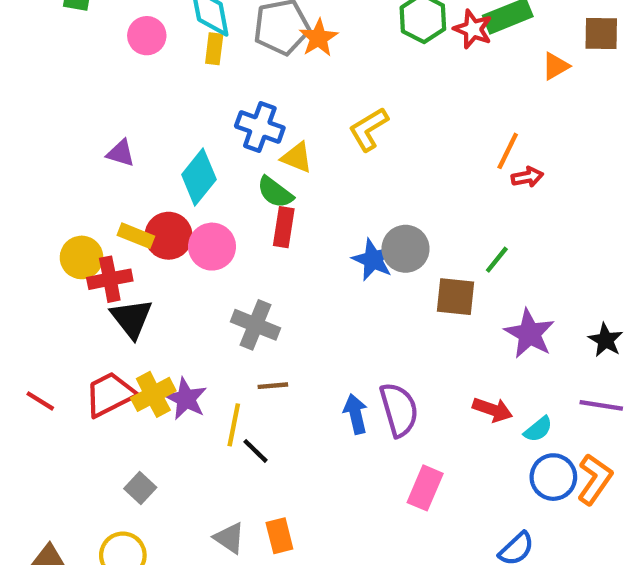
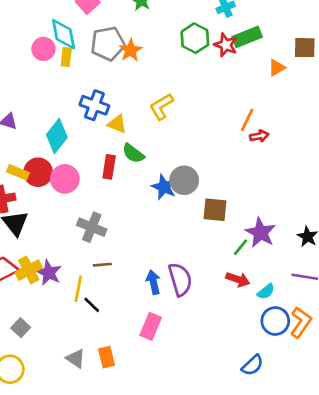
pink circle: (147, 36) -> (43, 49), moved
green semicircle: (275, 192) -> (133, 153), moved
green line: (497, 260) -> (240, 247), moved
pink rectangle: (425, 488) -> (151, 326), moved

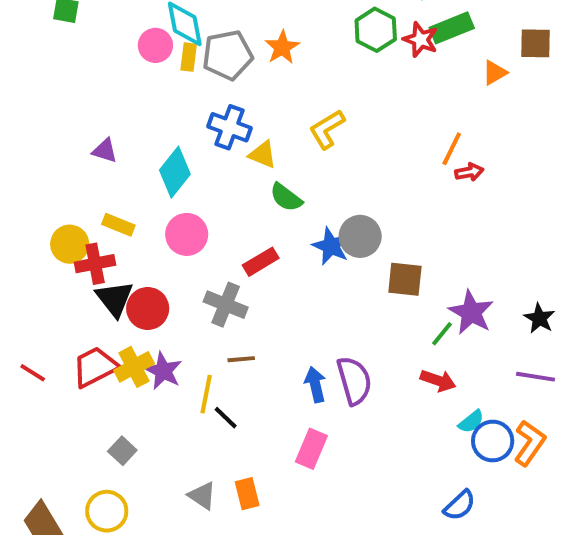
gray pentagon: (108, 44) -> (228, 55), moved
red rectangle: (109, 167) -> (261, 262), moved, turned 50
red circle: (38, 172) -> (148, 308), moved
cyan semicircle: (266, 292) -> (471, 422), moved

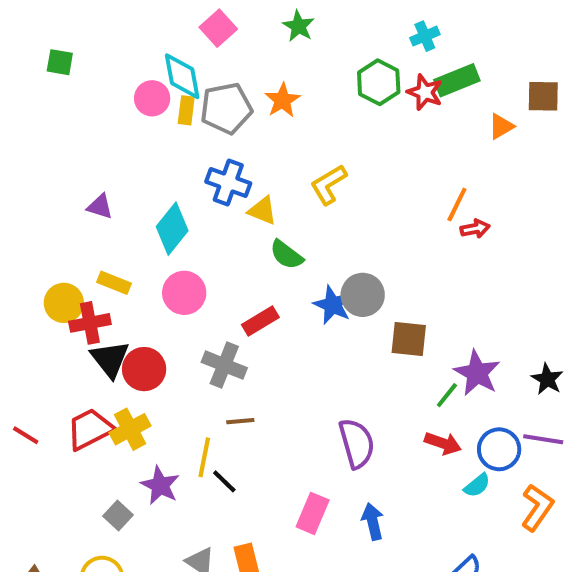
purple star: (163, 371) -> (160, 485), moved
blue arrow: (315, 384) -> (373, 521), moved
blue circle: (493, 441) -> (499, 449), moved

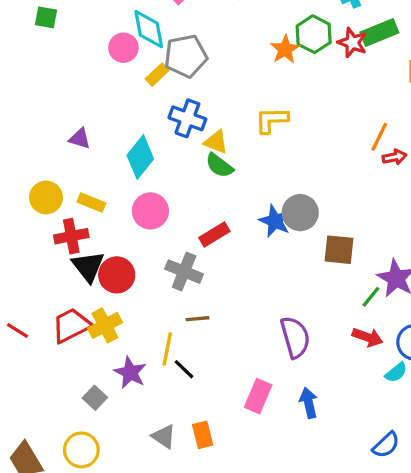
orange star: (282, 100) -> (285, 49), moved
yellow rectangle: (186, 110) -> (157, 75), moved, turned 40
yellow L-shape: (329, 185) -> (272, 120), turned 30
green semicircle: (286, 255) -> (219, 165), moved
yellow circle: (64, 303) -> (46, 197), moved

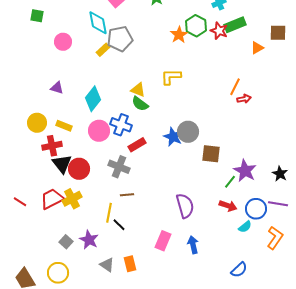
pink circle: (123, 48) -> (63, 42), moved
blue cross: (187, 118) -> (121, 125), moved
purple star: (130, 373) -> (89, 240), moved

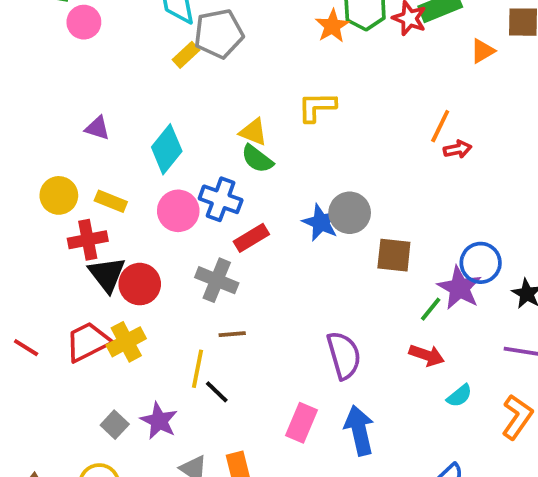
pink circle: (63, 42) -> (84, 22), moved
blue circle: (256, 209) -> (481, 263), moved
blue arrow: (193, 245) -> (359, 430), size x1.4

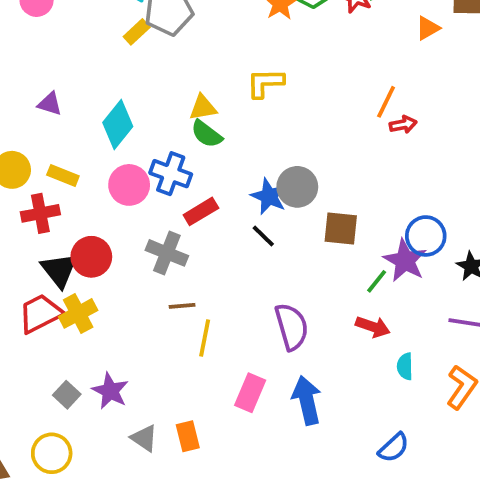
yellow triangle: (253, 132) -> (203, 108), turned -32
black triangle: (107, 274) -> (59, 270), moved
yellow line: (197, 369) -> (205, 338), moved
black line: (217, 392) -> (263, 236), moved
cyan semicircle: (459, 396) -> (405, 366), turned 128

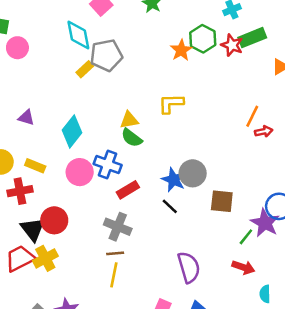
gray cross: (167, 253) -> (118, 227), moved
yellow line: (205, 338) -> (114, 275), moved

